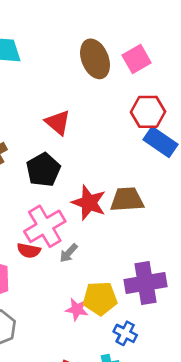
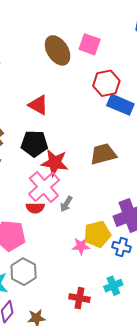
pink square: (137, 59) -> (90, 44), turned -30
black pentagon: (43, 170) -> (34, 144), turned -30
red star: (89, 203) -> (55, 163), moved
blue cross: (125, 333) -> (122, 247), moved

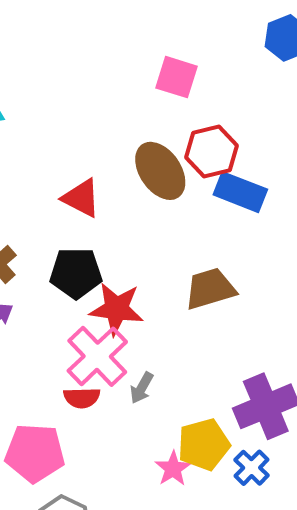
brown ellipse: (58, 50) -> (160, 171), moved
pink star: (81, 246) -> (173, 469), turned -30
blue cross: (122, 247) -> (252, 468), turned 30

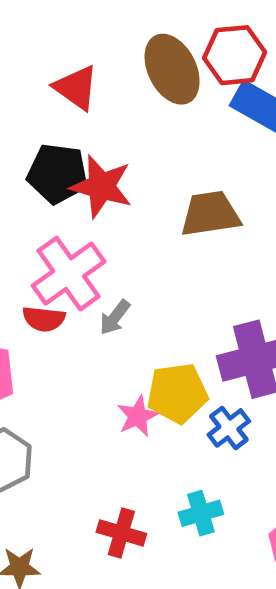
red star: (117, 309) -> (101, 186), moved

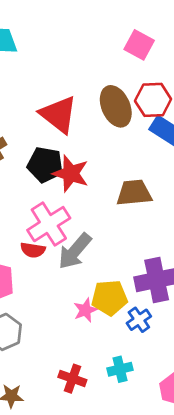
red triangle: (76, 88) -> (59, 114), size x1.4
gray arrow: (115, 317) -> (75, 251), size x1.8

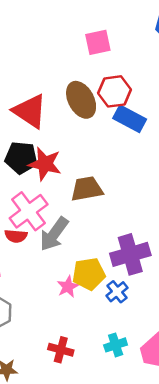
pink square: (139, 45) -> (98, 42), turned -36
brown trapezoid: (134, 193) -> (87, 189), moved
cyan cross: (120, 369) -> (116, 345), moved

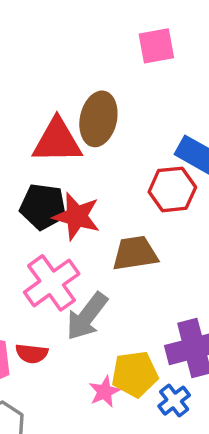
red hexagon: (114, 91) -> (172, 189), moved
brown ellipse: (81, 100) -> (98, 119), moved, turned 39
red triangle: (30, 111) -> (57, 141), turned -36
red semicircle: (16, 236) -> (32, 354), moved

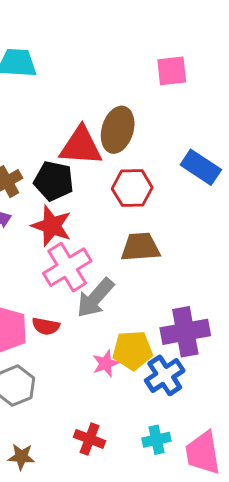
red hexagon: (172, 189) -> (132, 188), moved
black pentagon: (43, 207) -> (54, 181), moved
red star: (77, 216) -> (52, 226), moved
blue cross: (174, 401) -> (165, 375), size x1.4

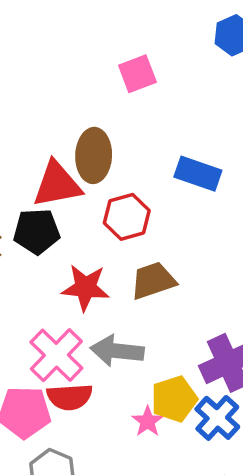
red star: (52, 226) -> (85, 288), moved
pink cross: (67, 267) -> (56, 355), moved
gray arrow: (95, 298) -> (117, 351), turned 69
red semicircle: (46, 326) -> (70, 397), size x1.4

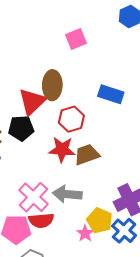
red triangle: (57, 184) -> (32, 102), turned -32
red star: (85, 288) -> (62, 149), moved
yellow pentagon: (174, 399) -> (100, 220), turned -30

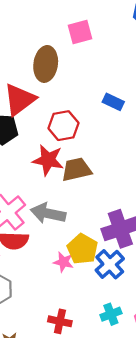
brown ellipse: (52, 85) -> (46, 64), moved
blue rectangle: (111, 94) -> (113, 102), size x0.7
pink star: (85, 233) -> (63, 262), turned -30

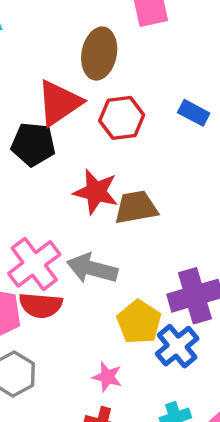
red hexagon: (63, 126) -> (122, 118), moved
pink star: (63, 262) -> (107, 377), moved

